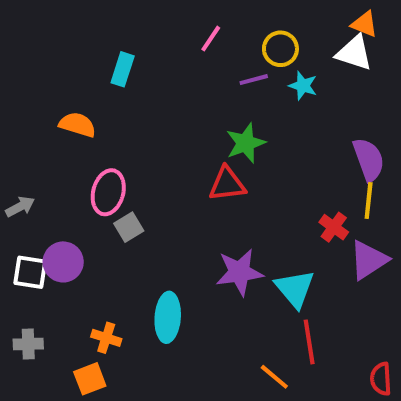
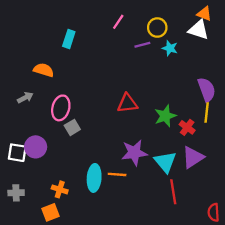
green star: (246, 143) -> (165, 116), moved
gray arrow: (20, 207) -> (25, 98), moved
purple triangle: (369, 260) -> (193, 157), moved
orange line: (274, 377) -> (117, 174), moved, turned -36

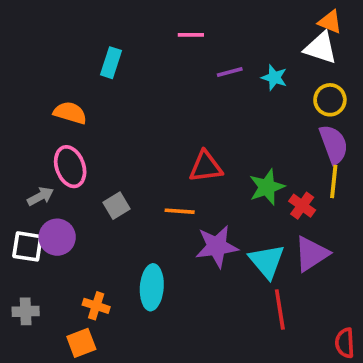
pink line: (118, 22) -> (191, 35), turned 56
yellow circle: (157, 28) -> (330, 100), moved
gray arrow: (25, 98) -> (40, 196), moved
pink ellipse: (61, 108) -> (70, 167), moved, turned -35
orange line: (117, 174) -> (180, 211), moved

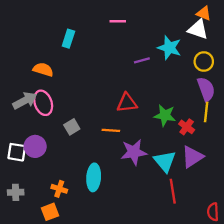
purple line: (230, 72) -> (142, 60), moved
cyan star: (274, 78) -> (169, 48), size x1.5
green star: (267, 187) -> (165, 115), turned 30
gray arrow: (40, 196) -> (25, 101), moved, size x1.5

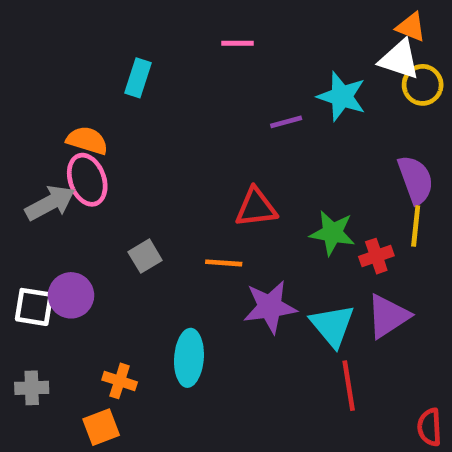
yellow circle: (204, 62) -> (423, 85), moved
pink ellipse: (43, 103) -> (87, 180), moved
red cross: (187, 127) -> (376, 256), turned 35

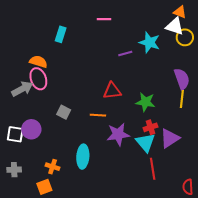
gray square: (145, 256) -> (64, 112), turned -32
red cross: (376, 256) -> (151, 127), moved

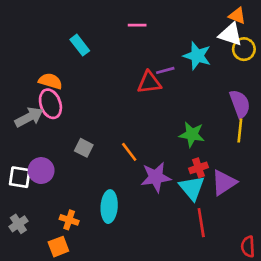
cyan rectangle: (61, 34) -> (80, 45), turned -56
red triangle: (112, 91) -> (149, 82), moved
orange line: (98, 115) -> (129, 152), turned 49
gray cross: (14, 170) -> (18, 224), turned -32

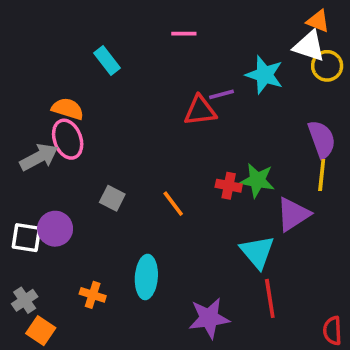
red cross: (199, 168) -> (229, 186), moved, turned 30
purple star: (156, 177) -> (209, 318), moved
purple triangle: (224, 183) -> (293, 214), moved
orange square: (58, 247) -> (41, 331), moved, turned -35

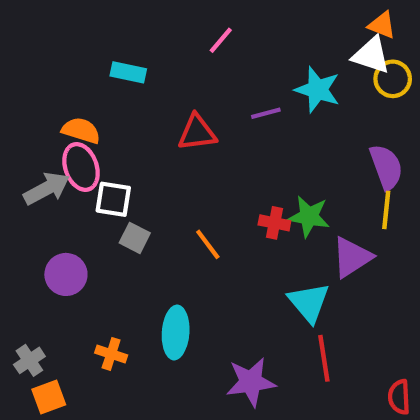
pink line: (184, 34) -> (221, 40), turned -50
cyan rectangle: (107, 60) -> (128, 72), turned -40
red triangle: (200, 111) -> (197, 133), moved
white square: (26, 238) -> (113, 199), moved
orange square: (41, 331) -> (49, 397), turned 36

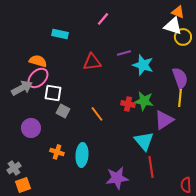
cyan star: (317, 90) -> (143, 65), moved
pink ellipse: (81, 167) -> (38, 78), turned 65
orange cross: (111, 354) -> (57, 152), moved

